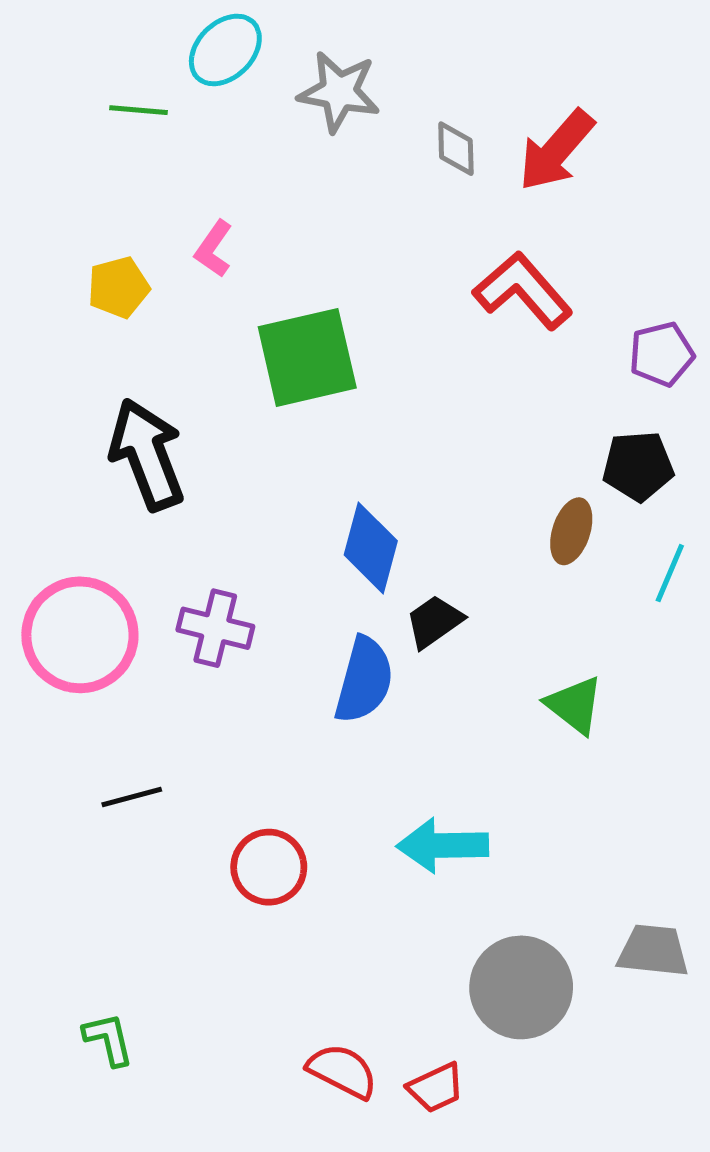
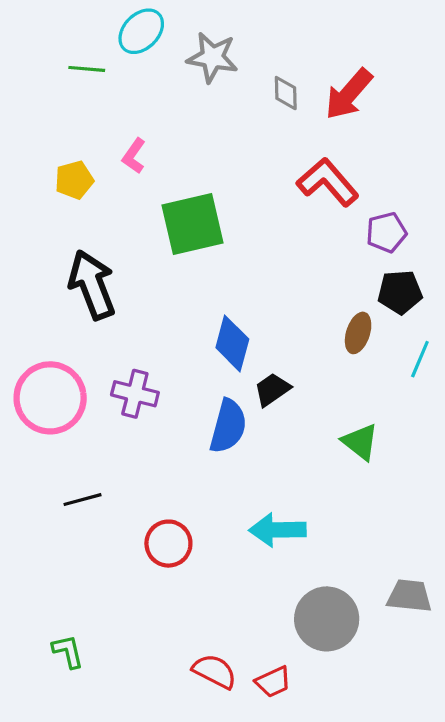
purple pentagon: (661, 354) -> (386, 232), moved

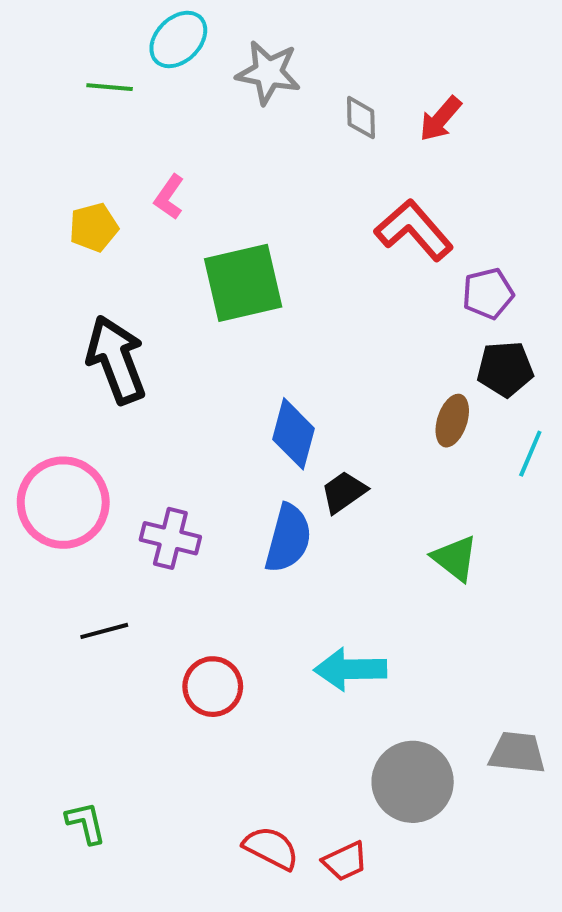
red arrow: (349, 94) -> (440, 119), size x0.7
purple cross: (135, 394) -> (170, 538), moved

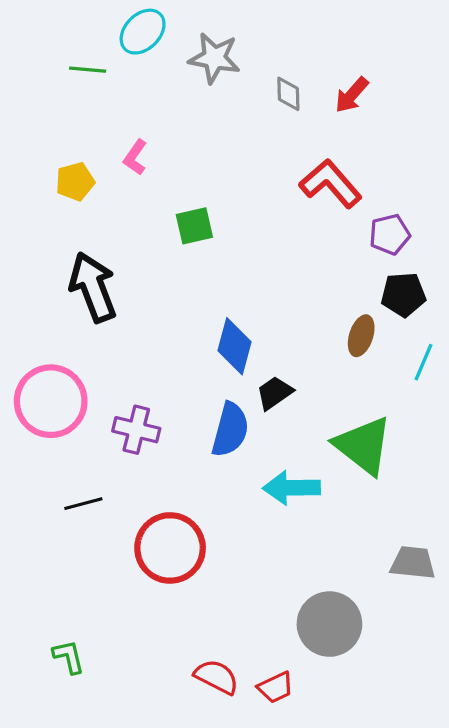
green square: (243, 283) -> (194, 226), size x0.6
green triangle: (455, 558) -> (363, 446), size x1.6
cyan arrow: (350, 669) -> (291, 488), moved
red circle: (213, 687) -> (170, 548), size x1.5
gray trapezoid: (517, 753) -> (413, 563), moved

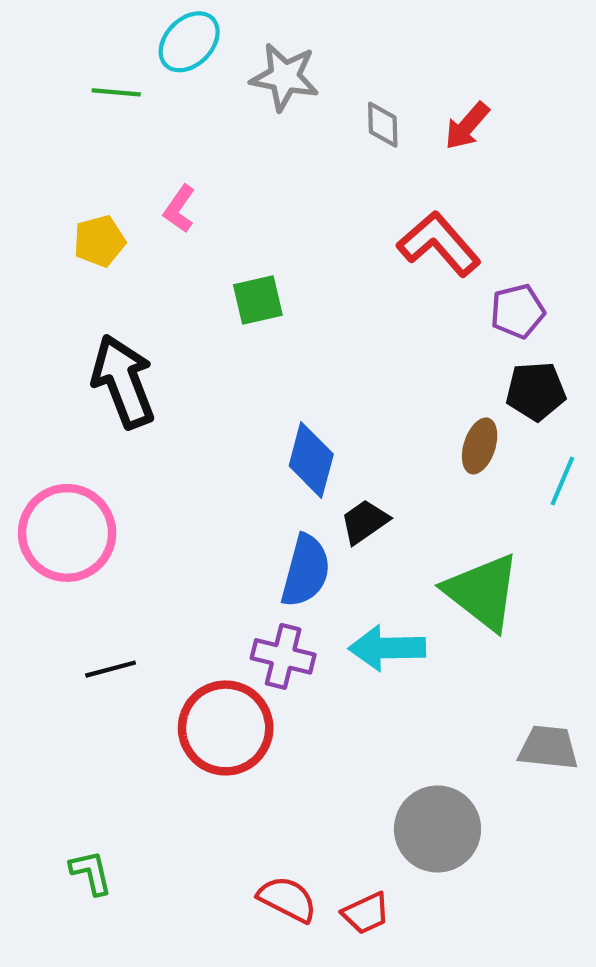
purple cross: (136, 430) -> (283, 656), moved

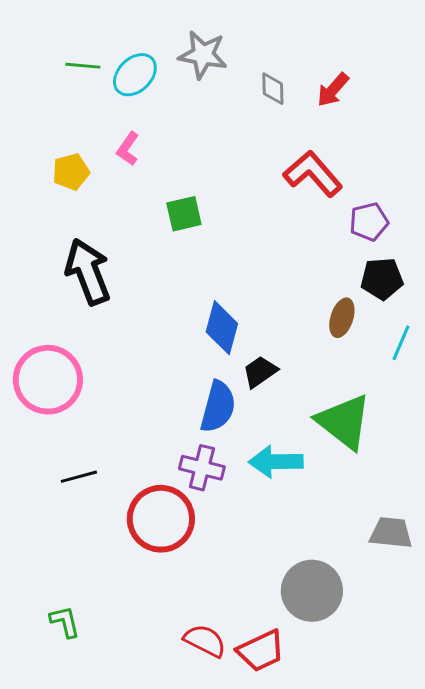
cyan ellipse: (189, 42) -> (135, 75), moved
red trapezoid: (366, 913) -> (261, 651), size x1.4

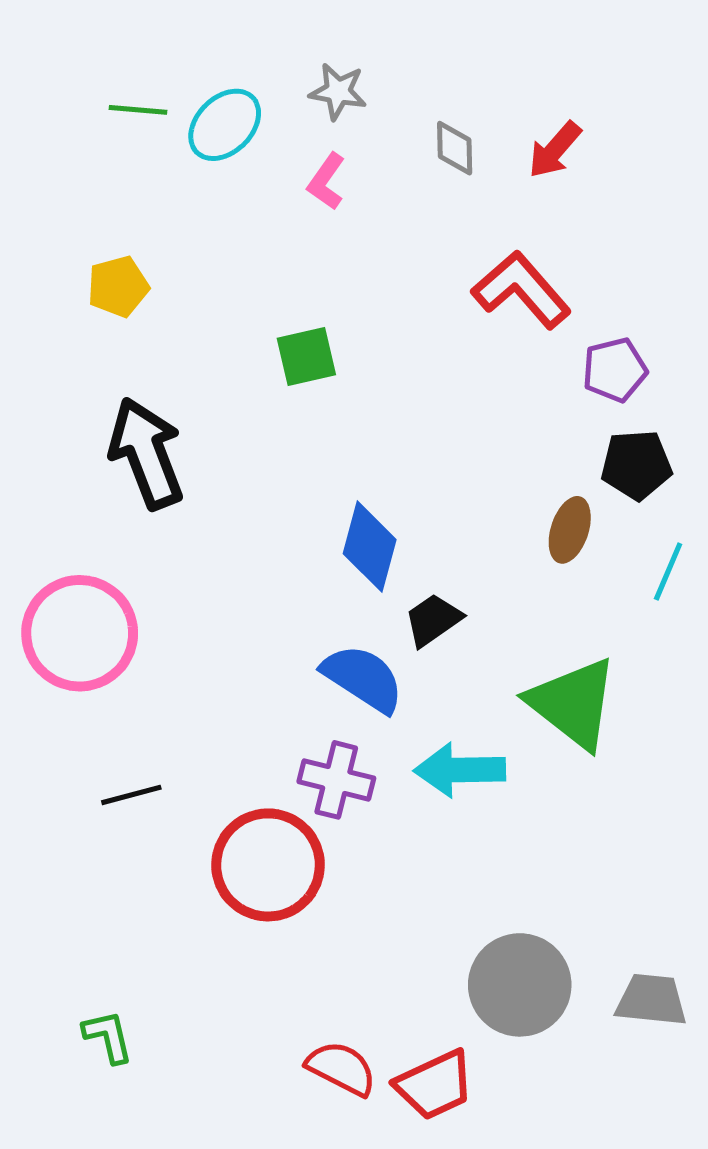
gray star: (203, 55) -> (338, 91), size x0.7
pink L-shape: (128, 149) -> (326, 181), moved
blue semicircle: (218, 407) -> (363, 678), turned -72
gray trapezoid: (391, 533) -> (651, 1000), moved

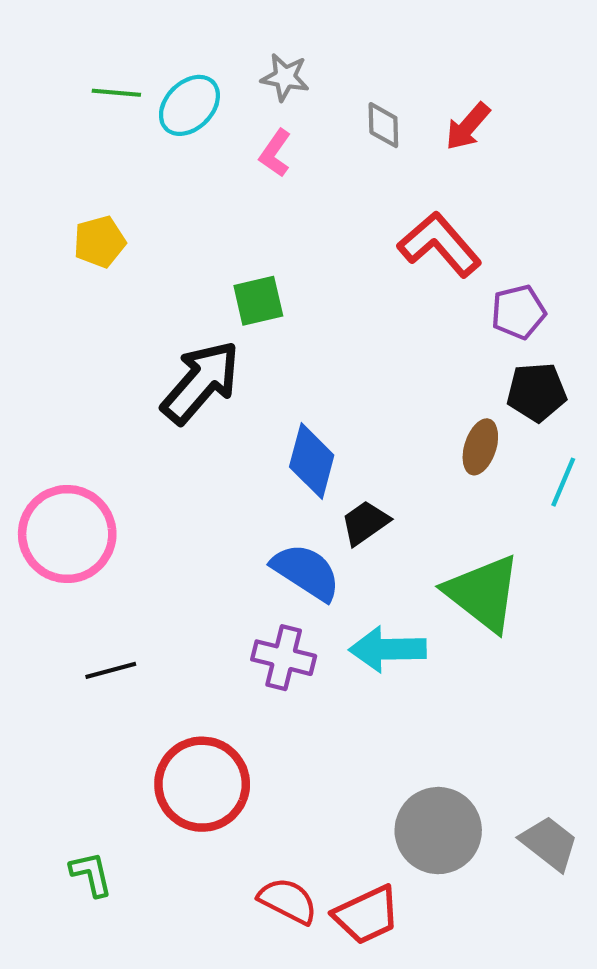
black arrow: (146, 453) -> (201, 382), moved, turned 62
red circle: (268, 865) -> (202, 784), moved
gray trapezoid: (651, 1000) -> (549, 843), turned 32

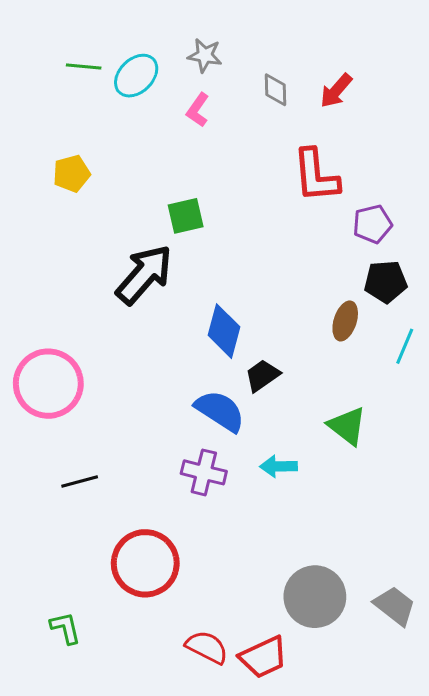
red L-shape: (440, 245) -> (316, 176), turned -144
green triangle: (483, 593) -> (347, 426), size x0.7
cyan arrow: (388, 649) -> (279, 466), size x0.7

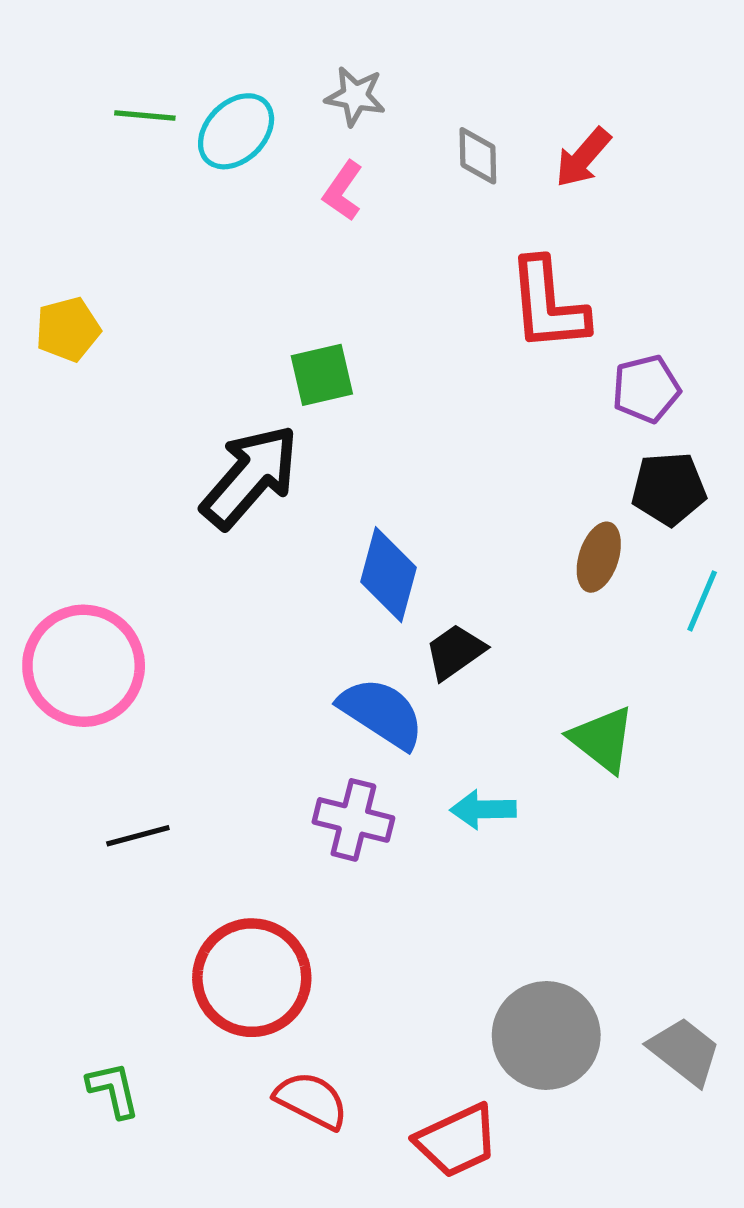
yellow pentagon: (72, 174) -> (68, 329), moved
red semicircle: (207, 647) -> (311, 1100), moved

